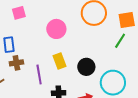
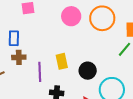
pink circle: (56, 29) -> (71, 16), moved

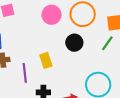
black circle: (88, 71) -> (74, 43), moved

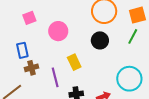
pink circle: (51, 15) -> (58, 31), moved

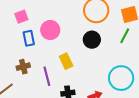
blue rectangle: (22, 50) -> (29, 38), moved

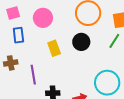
pink circle: (50, 30) -> (43, 18), moved
yellow rectangle: (66, 61) -> (54, 48), moved

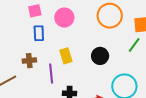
black circle: (81, 42) -> (100, 56), moved
yellow rectangle: (54, 48) -> (66, 56), moved

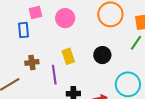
blue rectangle: (39, 33) -> (24, 30), moved

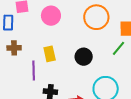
brown cross: (32, 62) -> (14, 48), moved

